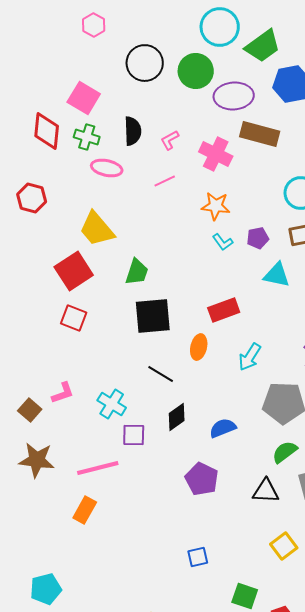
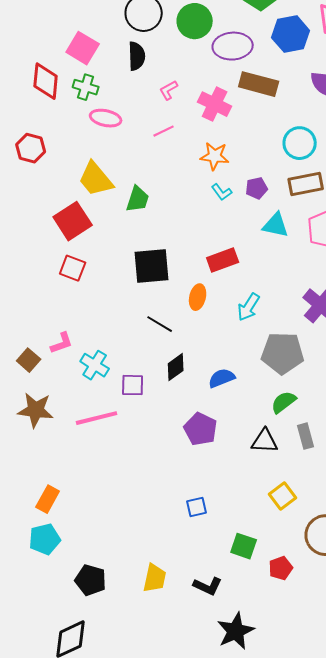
black semicircle: (133, 131) -> (137, 56), moved
green trapezoid: (137, 272) -> (138, 199), moved
cyan cross: (112, 404) -> (95, 365), moved
orange rectangle: (85, 510) -> (48, 499), moved

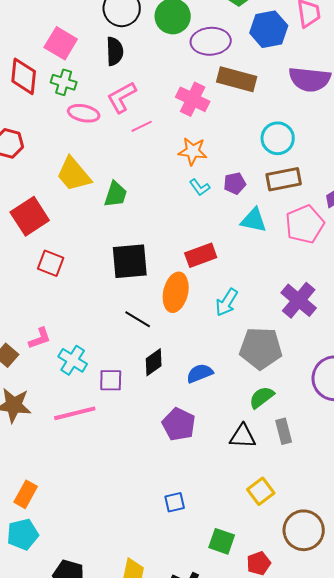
pink L-shape: (169, 90) -> (122, 97), moved, size x1.6
red square: (73, 221) -> (30, 216), moved
orange ellipse: (198, 297) -> (176, 292), size x1.5

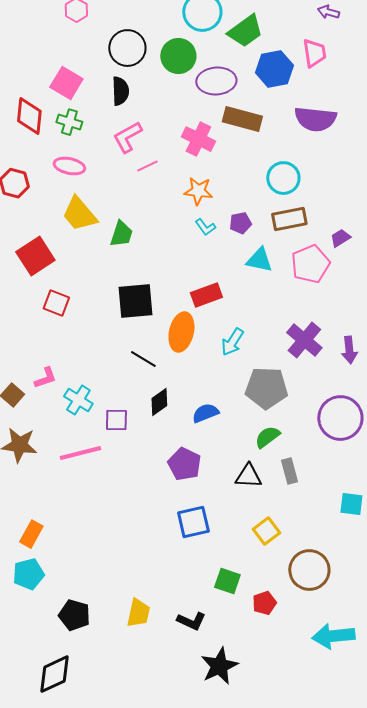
pink ellipse: (84, 113) -> (69, 166), moved
blue square: (175, 502) -> (193, 522), moved, size x1.6

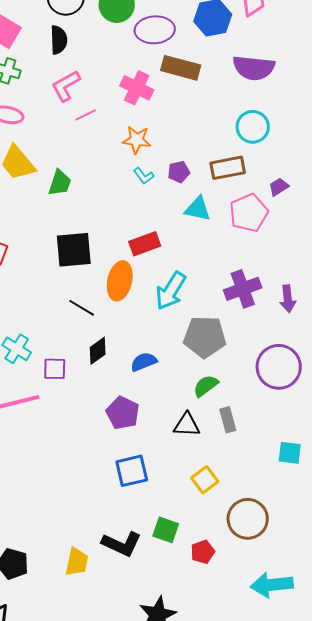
cyan circle: (283, 178) -> (253, 127), moved
purple cross: (304, 340) -> (243, 289), turned 30
cyan arrow: (232, 342) -> (171, 291), size x1.4
black L-shape: (191, 621) -> (122, 544), moved, size x1.4

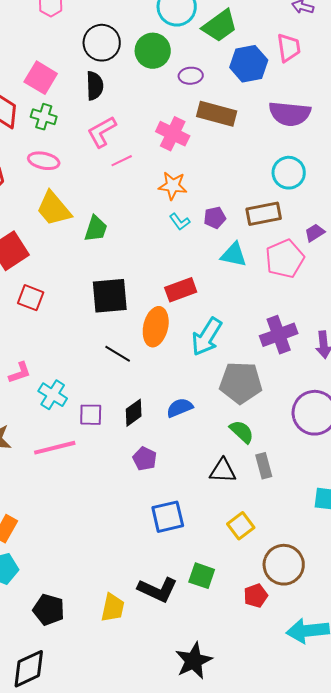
purple ellipse: (155, 30) -> (191, 76), size x0.6
black diamond: (98, 351) -> (134, 413), moved
green semicircle: (206, 386) -> (242, 432), turned 80
purple pentagon: (123, 413) -> (145, 459), moved, size x0.7
red pentagon: (203, 552) -> (256, 596), moved

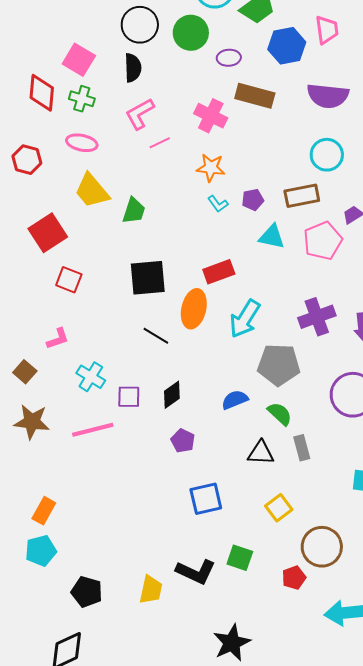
pink L-shape: (20, 373) -> (58, 339), moved
blue semicircle: (180, 408) -> (235, 400), moved

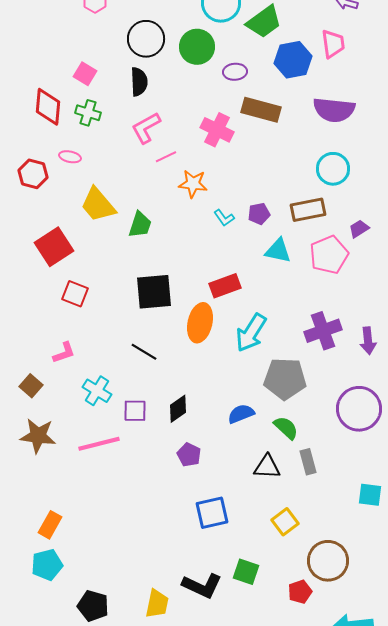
pink square: (79, 60) -> (85, 74), size x0.7
pink ellipse: (82, 143) -> (70, 157), moved, size x0.7
orange star: (211, 168) -> (193, 184), moved
black line: (156, 336) -> (144, 352), moved

